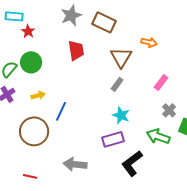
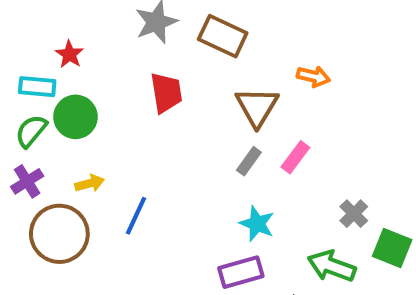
cyan rectangle: (14, 16) -> (37, 87), moved
pink rectangle: (161, 82) -> (295, 157), moved
brown circle: (34, 131) -> (59, 234), moved

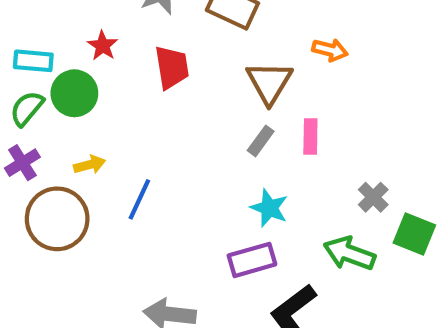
red star: (69, 54) -> (103, 46), moved
pink rectangle: (295, 157) -> (310, 137), turned -36

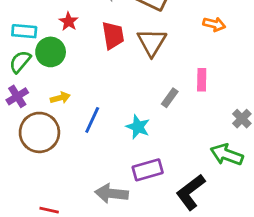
brown triangle: (269, 82) -> (152, 42), moved
gray rectangle: (261, 141) -> (170, 98), moved
cyan star: (269, 208) -> (138, 127), moved
purple rectangle: (252, 260) -> (148, 170), moved

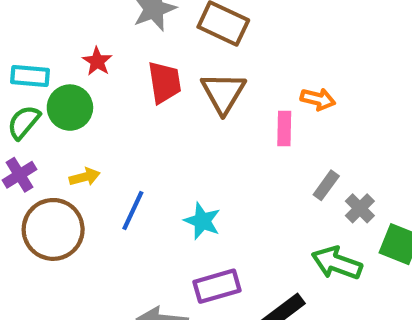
orange arrow: (214, 24) -> (318, 99), moved
pink rectangle: (202, 80) -> (284, 129), moved
gray rectangle: (170, 98) -> (326, 185), moved

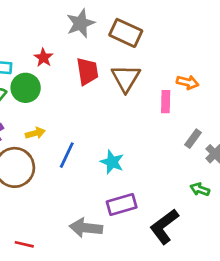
green arrow: (337, 263) -> (200, 189), size x0.6

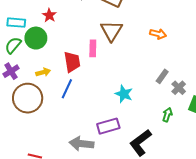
red trapezoid: (87, 71) -> (72, 62), moved
pink rectangle: (166, 102) -> (93, 48), moved
cyan star: (112, 162) -> (124, 94), moved
green arrow: (200, 189) -> (167, 115), turned 88

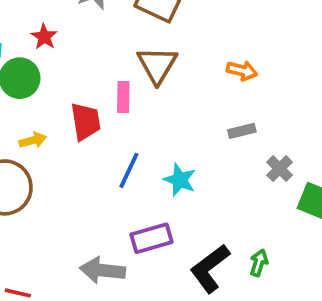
gray rectangle: (162, 76) -> (242, 131), moved, turned 40
blue line: (67, 89) -> (129, 170), moved
green arrow: (167, 115) -> (259, 263), moved

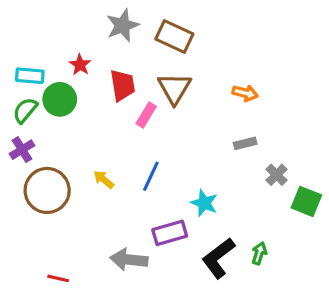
pink rectangle: (123, 97) -> (146, 115), turned 30
red trapezoid: (86, 121) -> (123, 85), moved
yellow arrow: (33, 140) -> (104, 179), moved, turned -125
cyan star: (180, 180) -> (204, 203), moved

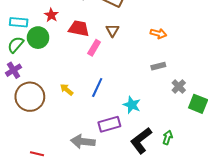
red trapezoid: (123, 85) -> (79, 28), turned -70
brown triangle: (174, 88) -> (112, 30), size x0.6

